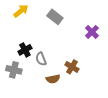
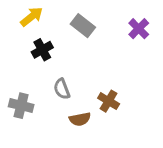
purple cross: (92, 32) -> (139, 29), moved
black cross: (25, 50) -> (42, 50), moved

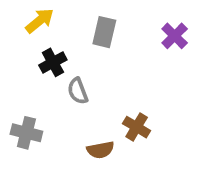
gray rectangle: (83, 26) -> (104, 32), turned 65
gray semicircle: (62, 89) -> (78, 91), moved

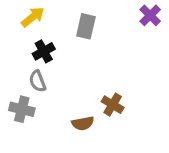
purple cross: (175, 36) -> (150, 15), moved
gray semicircle: (78, 91) -> (37, 81), moved

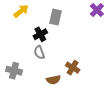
black cross: (44, 51) -> (40, 34), moved
gray semicircle: (37, 81) -> (39, 52), moved

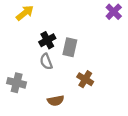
gray rectangle: (55, 17) -> (70, 47), moved
brown semicircle: (53, 80) -> (56, 101), moved

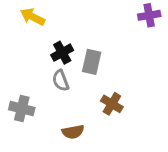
purple cross: (114, 12) -> (149, 15), turned 35
yellow arrow: (25, 13) -> (33, 17), turned -114

